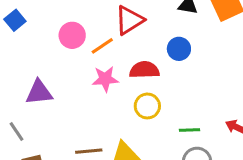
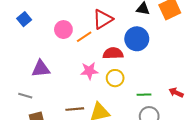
blue circle: (179, 49) -> (137, 39), size x1.5
pink star: (105, 79) -> (89, 71), moved
gray line: (16, 132) -> (25, 96), turned -40

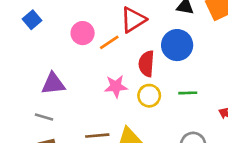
red semicircle: (113, 53) -> (146, 64), turned -84
green line: (144, 95) -> (188, 93), moved
gray line: (25, 96) -> (44, 117), moved

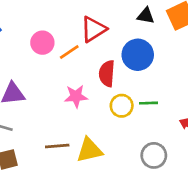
yellow circle: (149, 96) -> (122, 106), moved

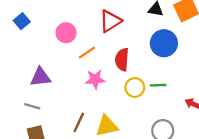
orange line: (69, 52) -> (87, 53), moved
blue circle: (138, 55) -> (164, 43), moved
brown line: (57, 146) -> (79, 122), turned -60

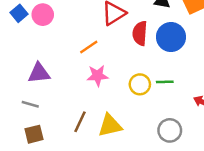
pink circle: (66, 33) -> (43, 15), moved
red semicircle: (122, 60) -> (140, 33), moved

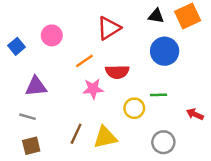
blue square: (19, 13) -> (17, 46), moved
pink circle: (43, 15) -> (52, 35), moved
red semicircle: (140, 33) -> (117, 72), moved, turned -95
yellow circle: (140, 84) -> (134, 108), moved

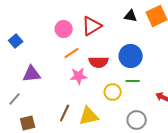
pink circle: (52, 35) -> (64, 29), moved
blue circle: (165, 51) -> (131, 56), moved
gray line: (27, 117) -> (15, 99), moved, turned -64

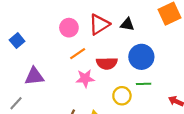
black triangle: (131, 16) -> (127, 24), moved

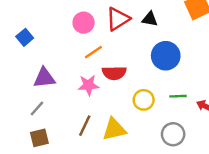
red semicircle: (107, 63) -> (114, 73), moved
pink star: (85, 78) -> (88, 85), moved
green line: (144, 84) -> (178, 96), moved
gray line: (16, 103) -> (37, 108), moved

